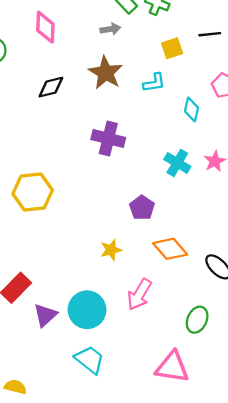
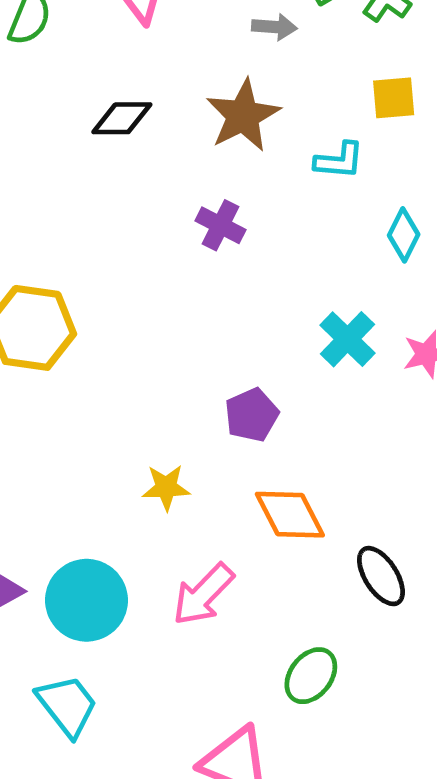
purple cross: (108, 139) -> (220, 225), moved, size x0.7

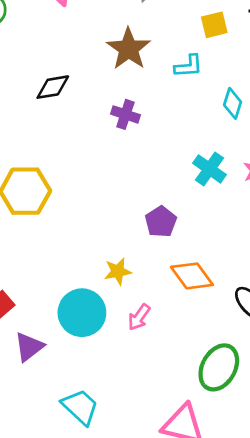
black diamond: (122, 118) -> (53, 87), moved
pink arrow: (203, 594) -> (139, 317), moved, size x0.7
cyan circle: (86, 600) -> (82, 313), moved
green ellipse: (311, 676) -> (219, 367), size x1.4

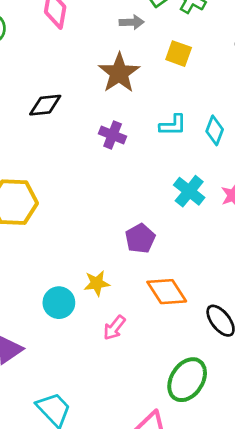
yellow square: (214, 25) -> (179, 54), moved, turned 30
cyan L-shape: (188, 66) -> (173, 125), moved
cyan circle: (82, 313) -> (59, 303), moved, size x0.7

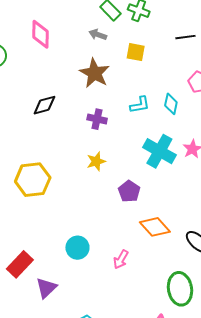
gray arrow: (132, 22) -> (98, 35), turned -150
cyan cross: (189, 191) -> (159, 151), size x1.4
yellow star: (97, 283) -> (96, 161), moved
green ellipse: (187, 380) -> (180, 289), turned -32

